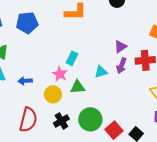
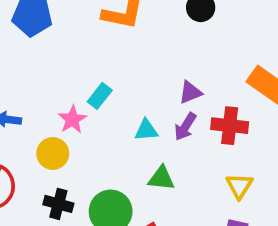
green triangle: (78, 87) -> (161, 178), moved
black cross: (61, 121) -> (58, 204), turned 35

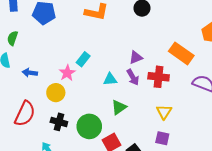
purple arrow: (185, 127) -> (133, 77), turned -63
green triangle: (161, 178) -> (119, 107), turned -42

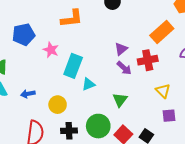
orange rectangle: (181, 53) -> (162, 32), turned -60
cyan rectangle: (83, 59) -> (73, 66), size x1.6
pink star: (67, 73) -> (51, 50), moved
cyan triangle: (110, 79) -> (88, 84), moved

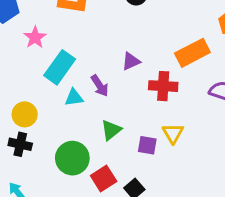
purple arrow: (124, 68) -> (100, 86), moved
purple square: (169, 116) -> (147, 145), moved
black cross: (69, 131) -> (20, 144), moved

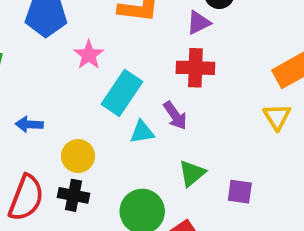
purple triangle: (131, 61) -> (198, 23), moved
red cross: (163, 86) -> (195, 68), moved
yellow triangle: (173, 133) -> (277, 117), moved

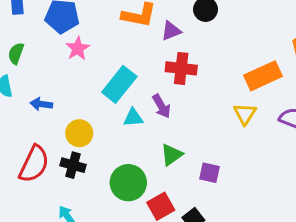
purple triangle: (198, 23) -> (171, 31), moved
pink star: (89, 55) -> (78, 48), moved

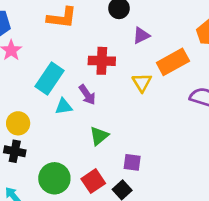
purple triangle: (171, 31) -> (141, 35), moved
yellow triangle: (245, 114) -> (142, 82), moved
purple square: (210, 173) -> (132, 162), moved
green circle: (128, 183) -> (54, 178), moved

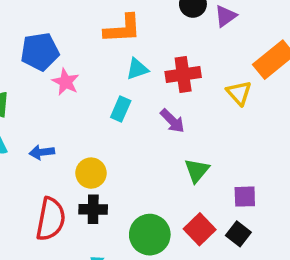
purple triangle: (141, 35) -> (226, 16), moved
cyan rectangle: (49, 79) -> (121, 109), size x0.6
cyan triangle: (64, 106) -> (137, 69), moved

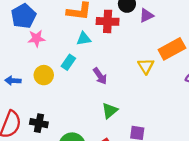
blue pentagon: (40, 52) -> (24, 16), turned -30
red cross: (183, 74) -> (108, 21), moved
pink star: (66, 82) -> (36, 38), turned 30
yellow circle: (91, 173) -> (44, 75), moved

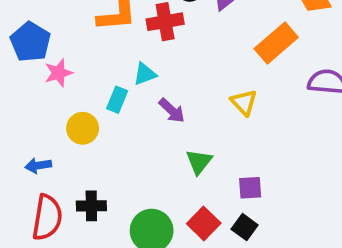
cyan triangle: (84, 39) -> (145, 74), moved
yellow triangle: (146, 66) -> (244, 102), moved
blue arrow: (13, 81) -> (38, 166), moved

